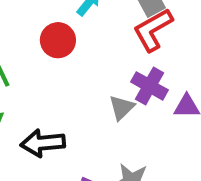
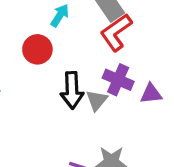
black arrow: (43, 143) -> (72, 90), moved, turned -81

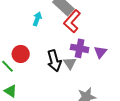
red circle: (37, 49) -> (21, 54), moved
purple triangle: (151, 94) -> (100, 52), turned -32

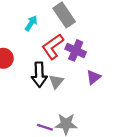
red L-shape: (72, 21) -> (53, 47), moved
purple cross: (80, 48) -> (76, 50), moved

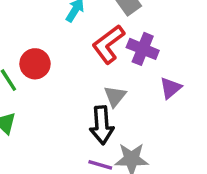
black arrow: (39, 75) -> (102, 125), moved

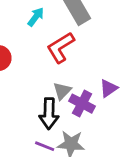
purple cross: (143, 49) -> (82, 104), moved

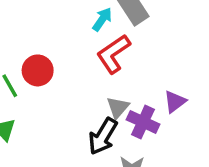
cyan arrow: (36, 17) -> (102, 19), moved
black arrow: (49, 114) -> (103, 136), turned 32

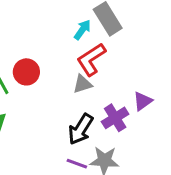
gray triangle: (118, 107) -> (82, 84), moved, turned 30
purple cross: (143, 122) -> (115, 118), turned 32

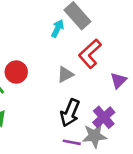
red L-shape: (91, 59) -> (90, 54), moved
purple cross: (115, 118) -> (104, 117), moved

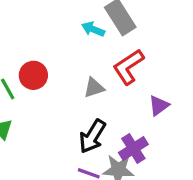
cyan arrow: (58, 28) -> (93, 29), turned -102

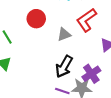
red circle: (33, 75) -> (36, 19), moved

